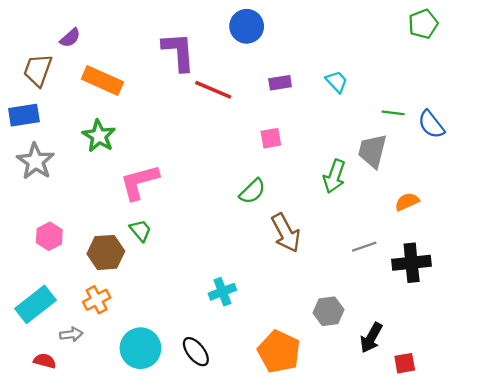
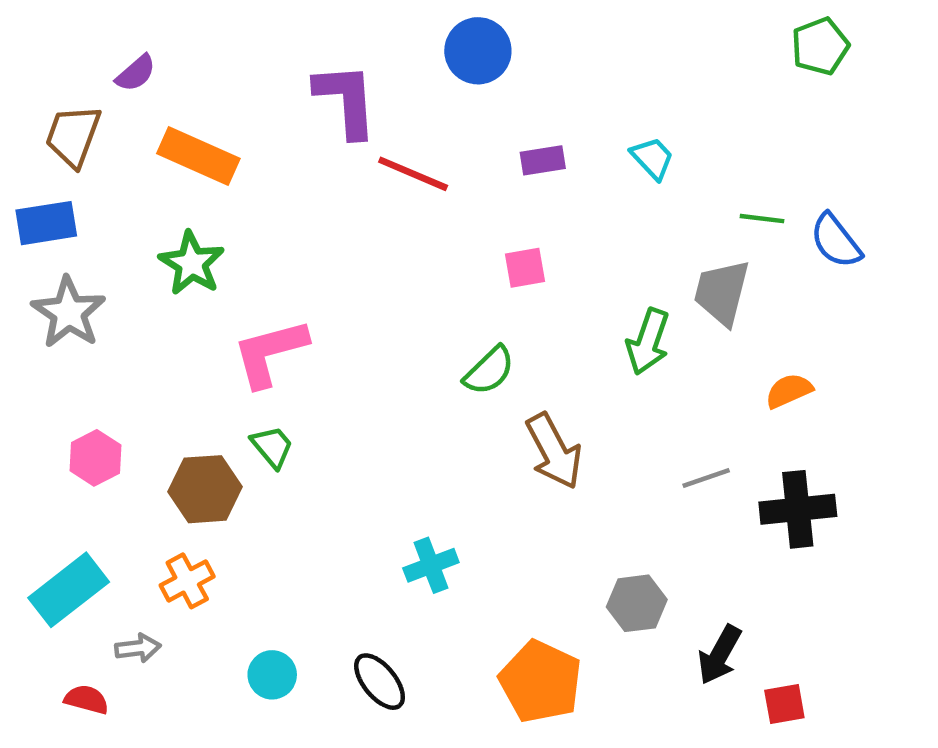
cyan circle: (140, 348) -> (272, 675), size x0.6

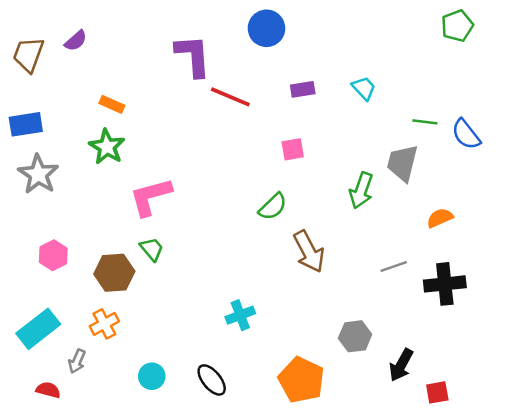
brown trapezoid: (73, 136) -> (28, 54), moved
orange rectangle: (198, 156) -> (112, 104), moved, size x0.6
gray arrow: (138, 648) -> (77, 361), turned 120

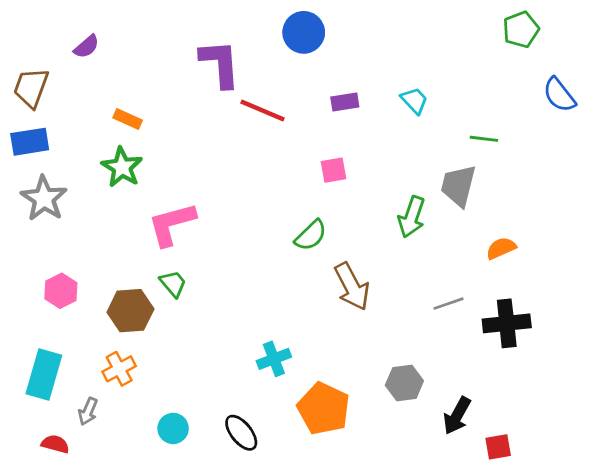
brown trapezoid: (28, 54) -> (31, 88), moved
blue semicircle: (466, 134) -> (559, 95), moved
cyan rectangle: (38, 329) -> (44, 374), turned -36
orange pentagon: (301, 380) -> (324, 409), moved

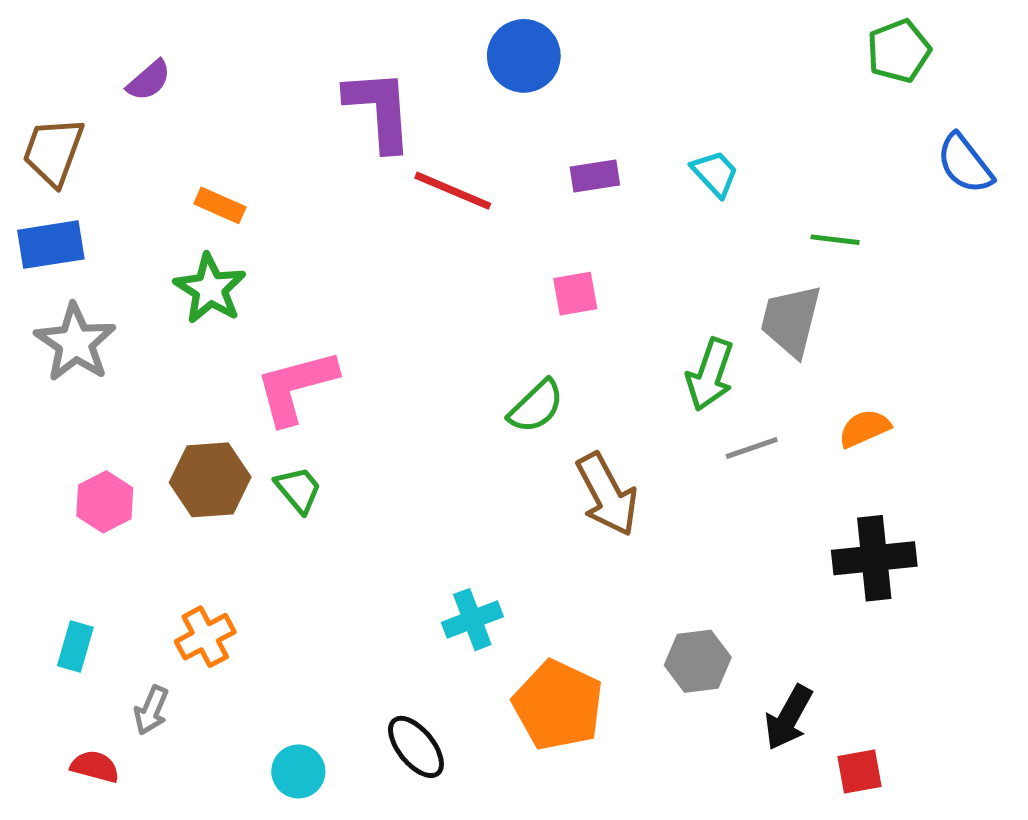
gray line: (448, 304) -> (752, 448), moved
brown hexagon: (130, 311) -> (210, 480), moved
cyan rectangle: (44, 374) -> (75, 646), size x0.6
cyan circle: (173, 428) -> (298, 771), moved

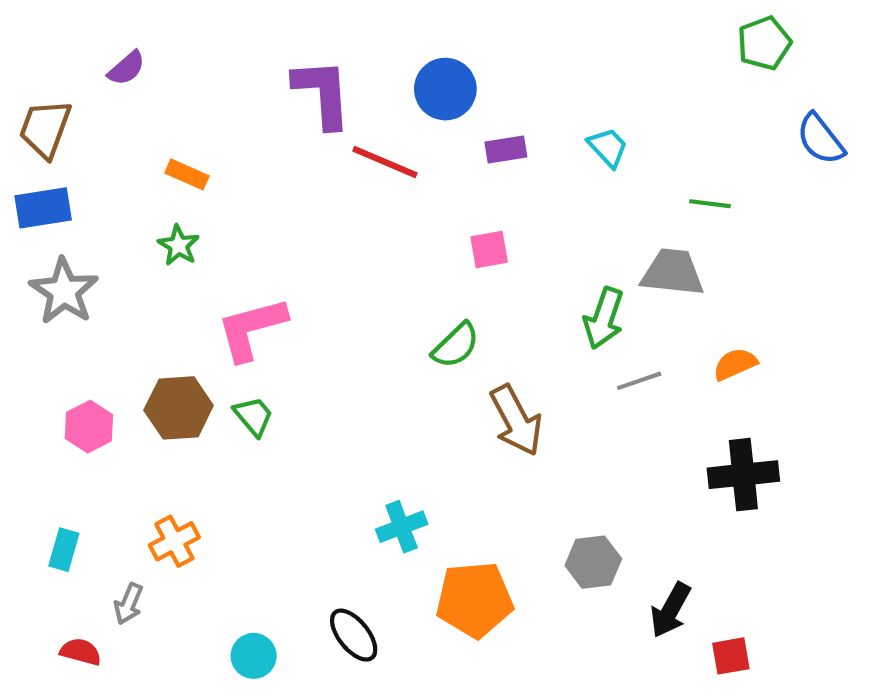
blue circle: (524, 56) -> (445, 89), moved
green star: (210, 289) -> (179, 245), size x0.7
gray trapezoid: (791, 321) -> (673, 272), turned 82
orange pentagon: (558, 705) -> (475, 600), turned -30

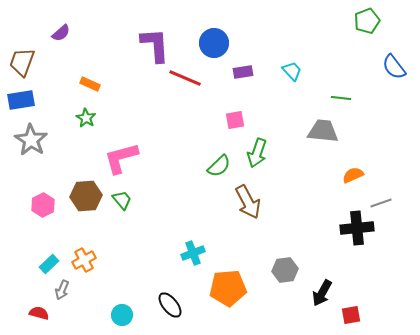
green arrow: (604, 318) -> (257, 153), moved
gray line: (639, 381) -> (381, 203), moved
cyan rectangle: (64, 550) -> (49, 264), moved, turned 30

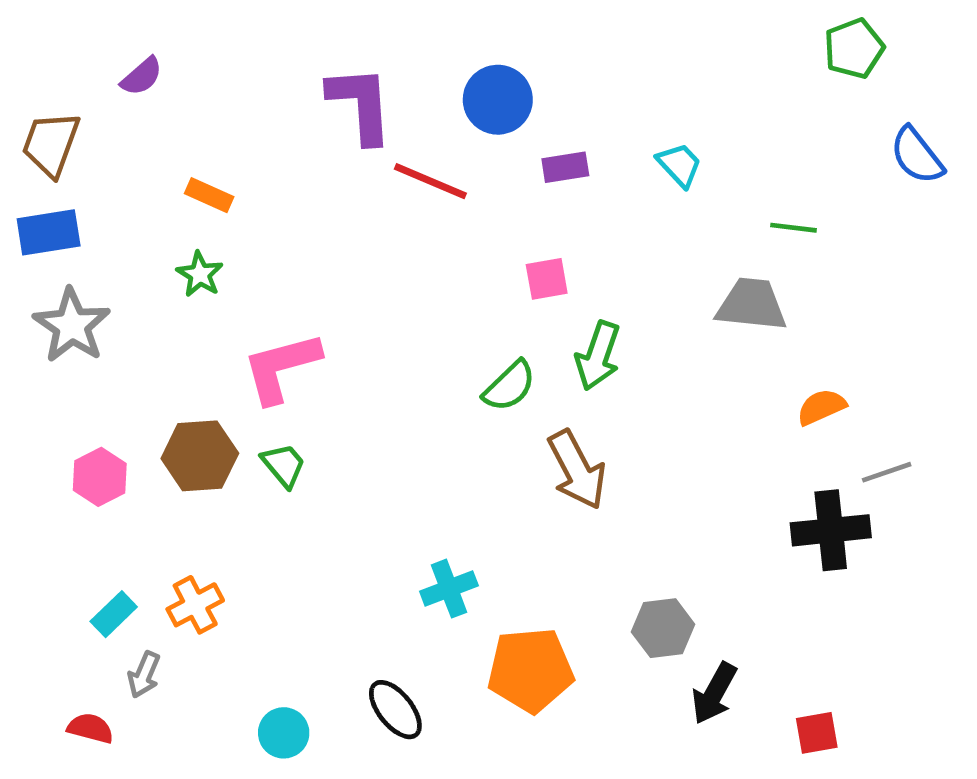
black arrow: (322, 293) -> (714, 693), moved

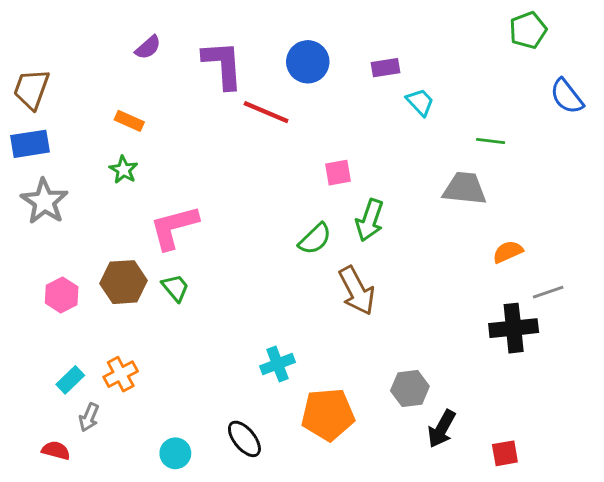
purple semicircle: (142, 76) -> (148, 47), moved
purple rectangle: (565, 167) -> (385, 68), moved

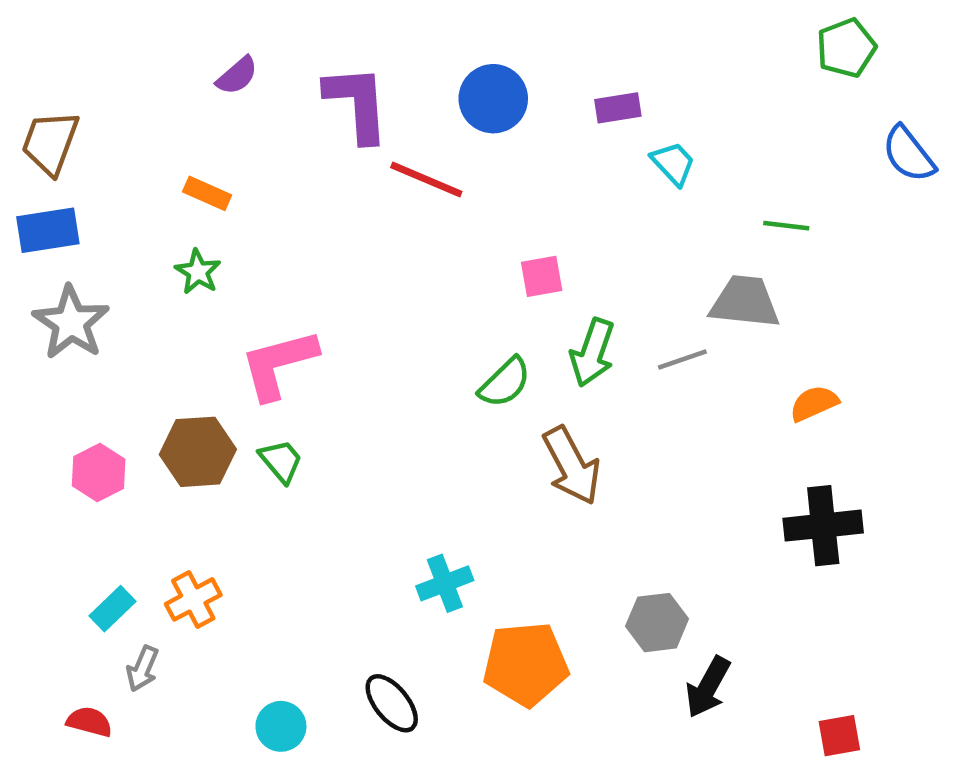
gray line: (548, 292) -> (682, 359), moved
red square: (505, 453) -> (839, 736), moved

